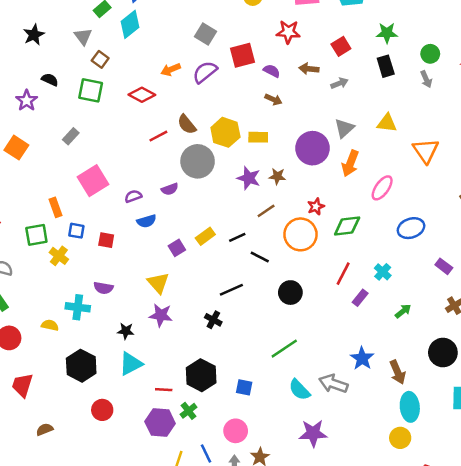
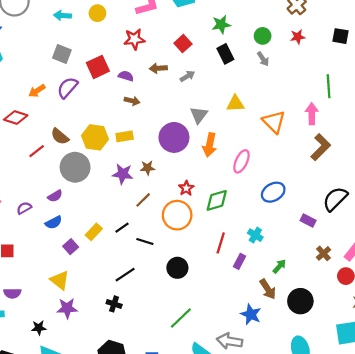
blue semicircle: (147, 221) -> (54, 222), moved
black circle: (443, 353) -> (300, 301), moved
brown arrow: (398, 372) -> (268, 289), moved

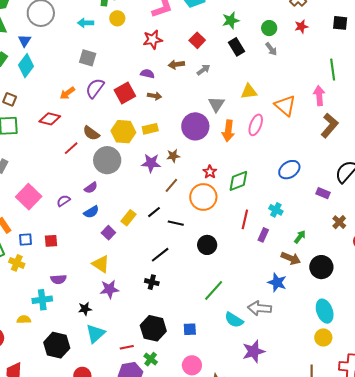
red square: (98, 67) -> (125, 93), moved
pink ellipse: (241, 161) -> (256, 125), moved
brown arrow: (268, 289) -> (291, 258), turned -30

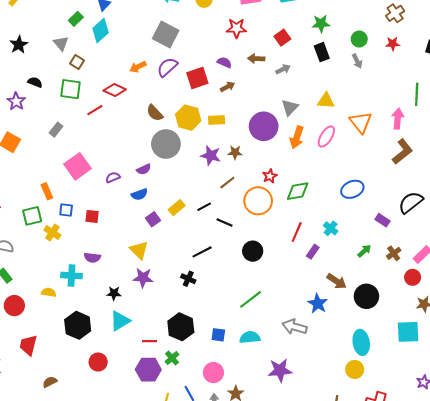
gray square: (88, 58) -> (166, 34), size x1.4
brown arrow: (155, 96) -> (227, 87), turned -48
red line: (71, 148) -> (95, 110), moved
green arrow: (300, 237) -> (364, 251), moved
cyan semicircle: (234, 320) -> (250, 337), moved, turned 132

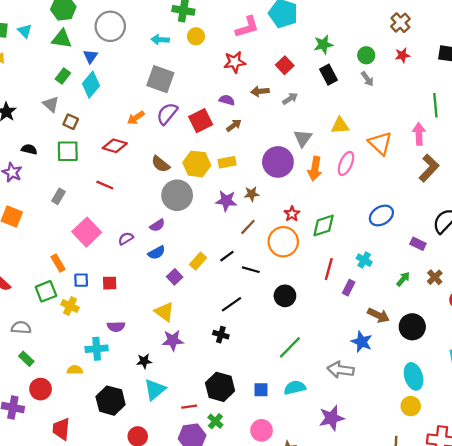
red line: (95, 110) -> (105, 185), moved, turned 63

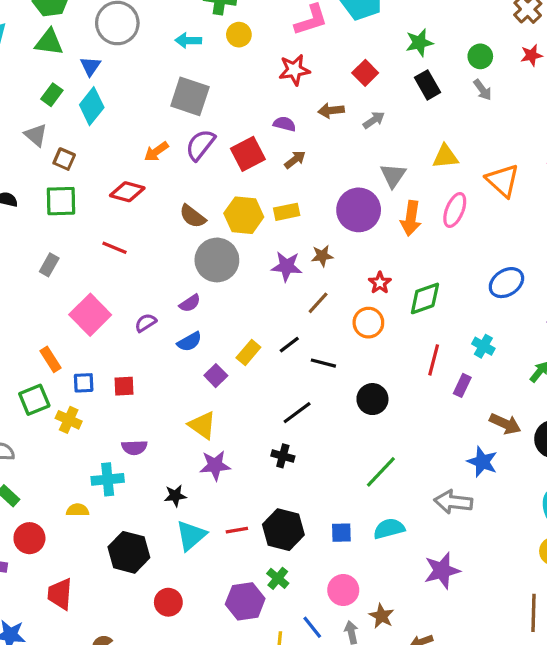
orange circle: (283, 242) -> (368, 323), size x0.7
red line: (189, 407) -> (237, 530), moved

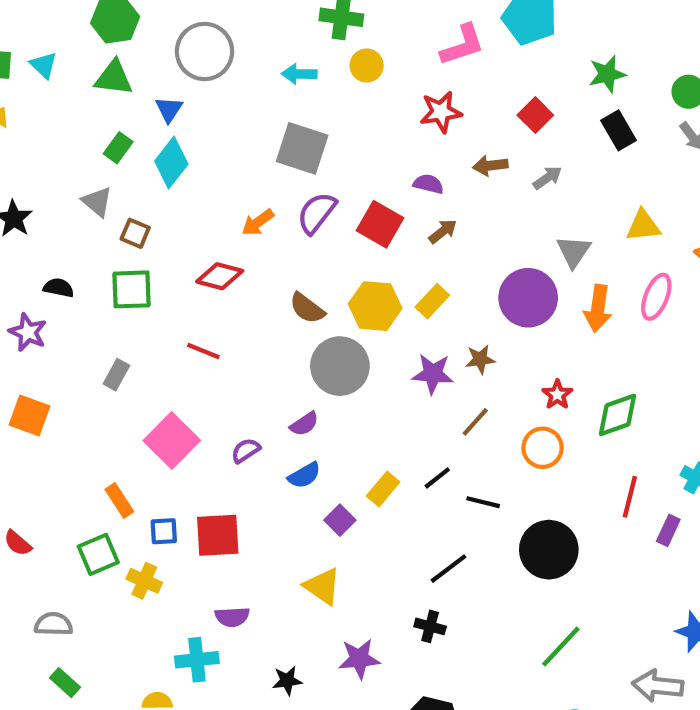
red square: (248, 154) -> (380, 224), turned -32
yellow rectangle: (287, 212) -> (432, 301), turned -35
red square: (124, 386) -> (218, 535), size x1.6
black circle: (372, 399) -> (549, 550), size x1.4
purple star: (215, 465) -> (359, 659), moved

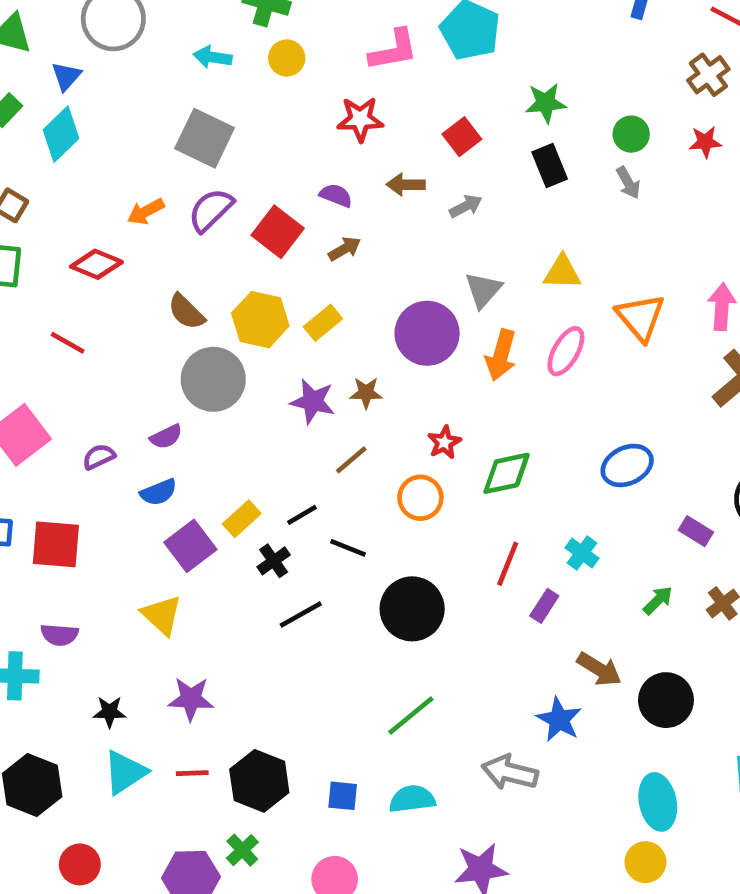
purple square: (340, 520) -> (190, 546), size x1.5
black cross: (430, 626) -> (274, 561), moved, turned 32

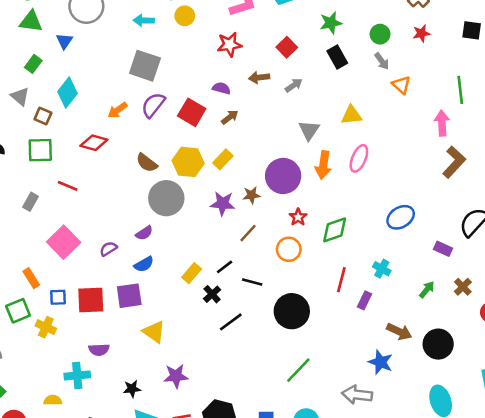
cyan diamond: (61, 134) -> (68, 93), moved
orange triangle: (641, 317) -> (401, 85), moved, size x0.7
purple circle: (427, 333) -> (283, 176), moved
red line: (68, 343) -> (68, 186), moved
purple square: (190, 546) -> (129, 296), moved, turned 36

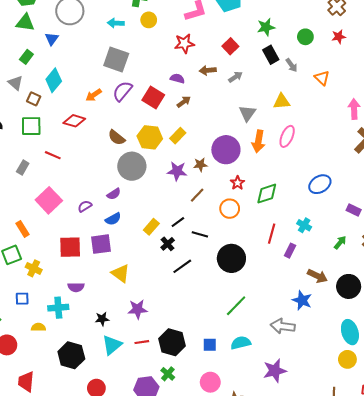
gray arrow: (382, 61) -> (292, 65), moved
blue square: (58, 297) -> (22, 299), moved

